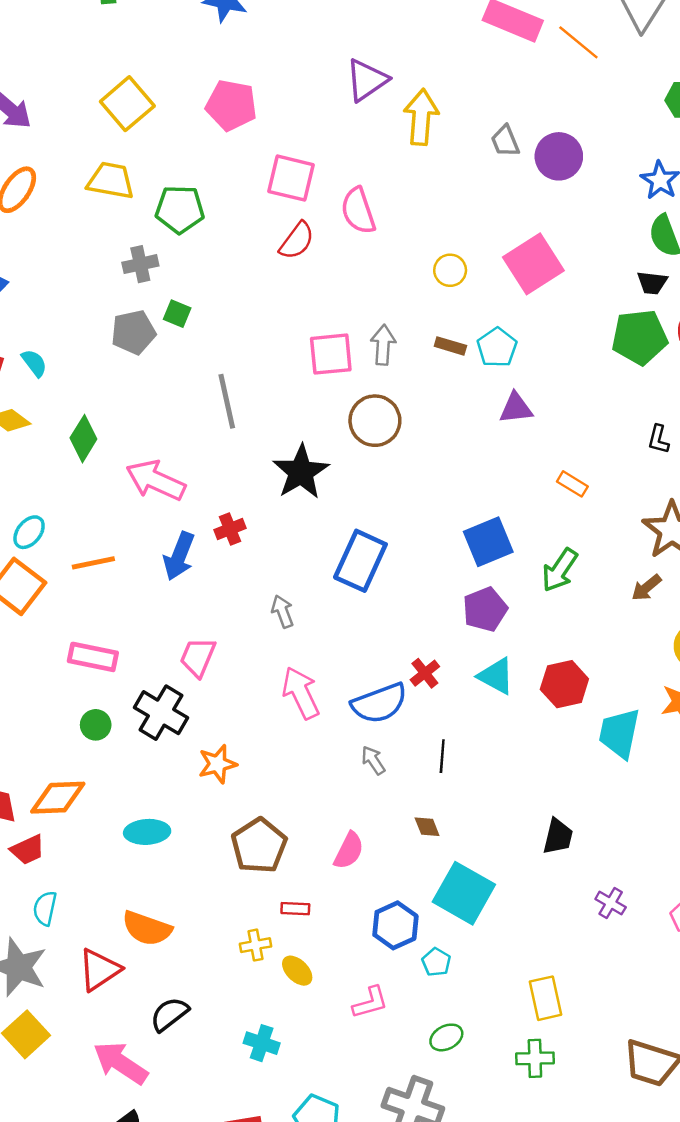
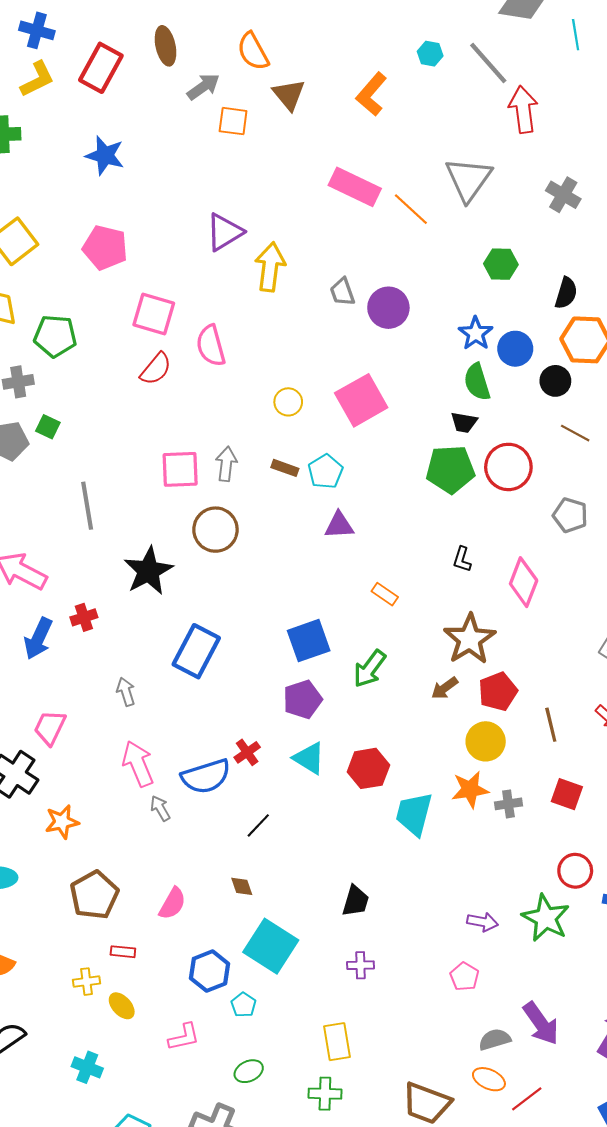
black line: (442, 756) -> (258, 825), turned 36
gray arrow: (373, 760) -> (160, 808), moved
purple cross: (611, 903) -> (361, 965), moved, turned -35

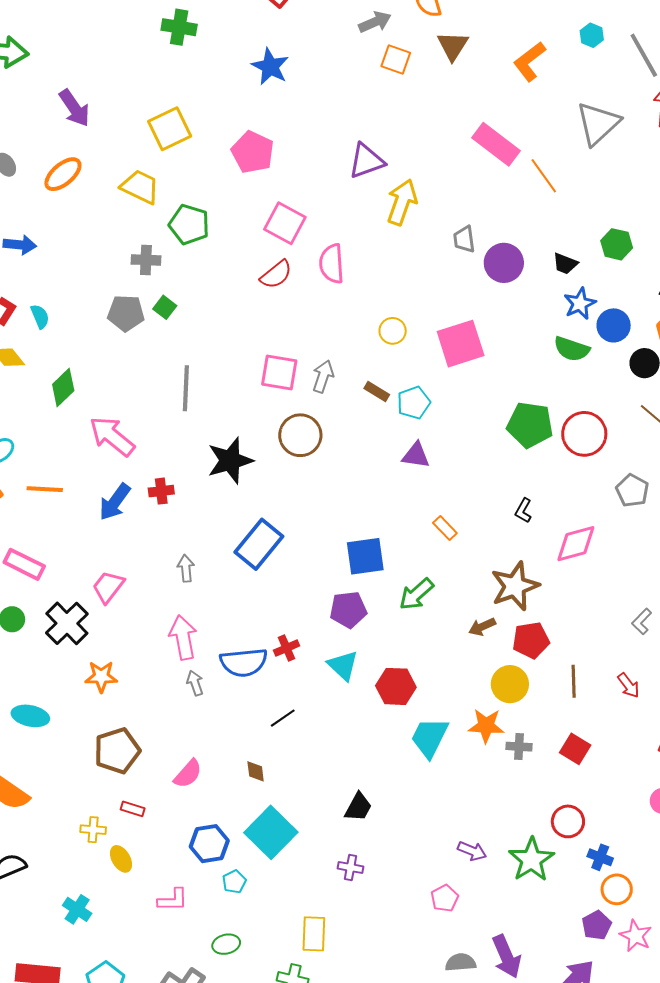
gray triangle: (468, 179) -> (598, 123), moved
green semicircle: (477, 382) -> (572, 349), turned -66
black trapezoid: (464, 422) -> (565, 264), moved
pink diamond: (524, 582) -> (576, 544), turned 42

